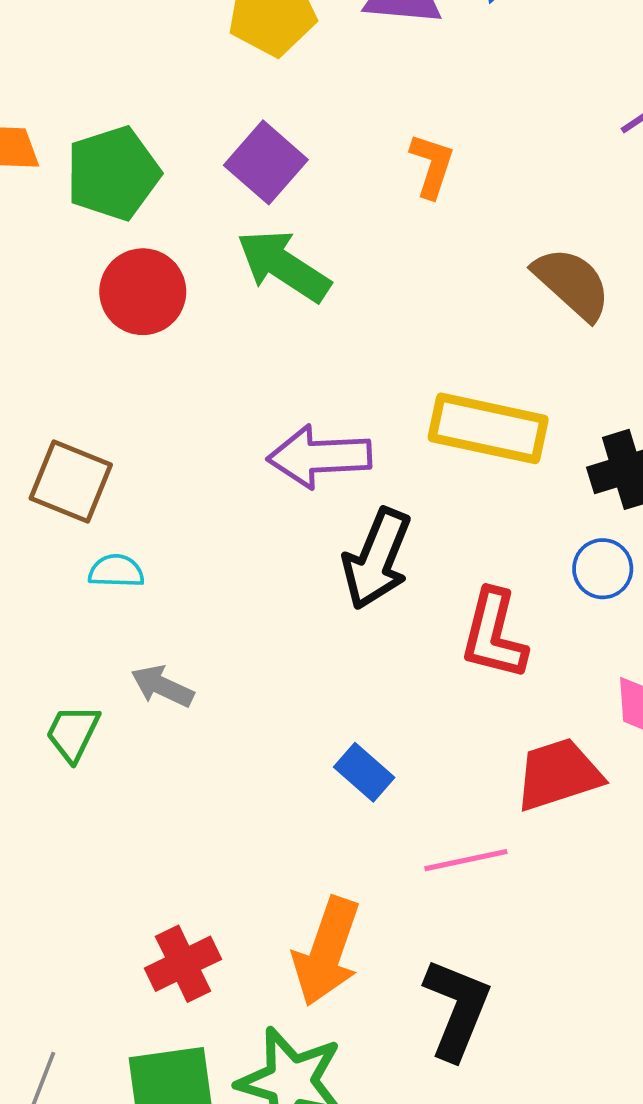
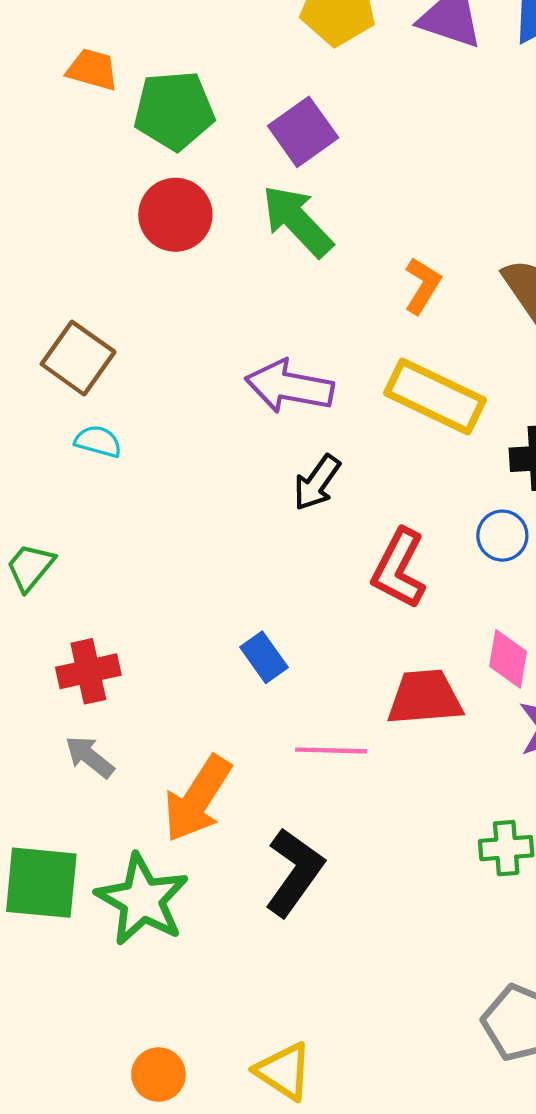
orange L-shape: (432, 166) -> (422, 286), moved
black arrow: (377, 559) -> (317, 483), size x0.7
gray arrow: (162, 686) -> (90, 757), moved
red cross: (183, 964) -> (88, 671), moved

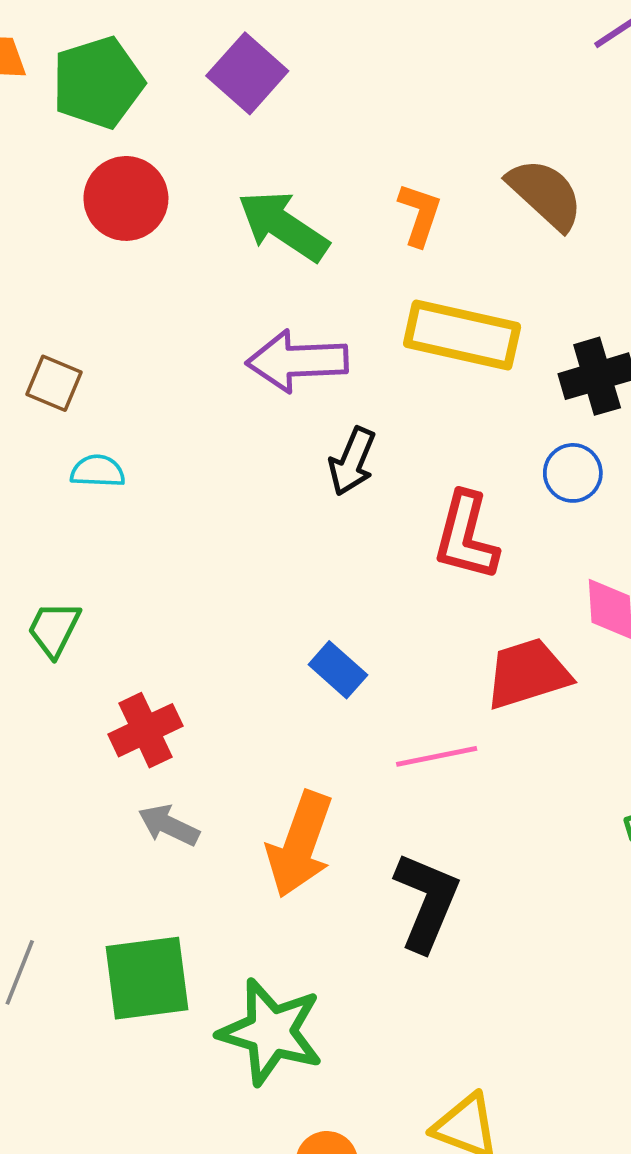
green arrow: (297, 221) -> (283, 226), moved
brown square: (78, 358) -> (54, 383), size x0.7
green star: (142, 900) -> (271, 1032), moved

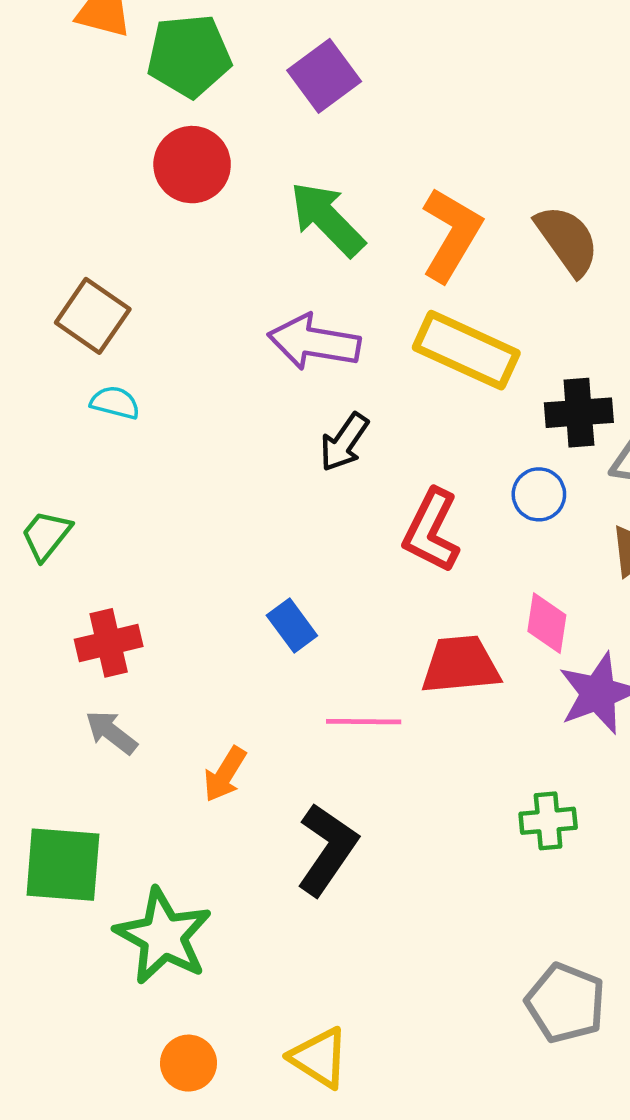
orange L-shape: (420, 214) -> (451, 235), size x1.6
brown square: (54, 383) -> (93, 316), size x1.4
orange arrow: (300, 844) -> (225, 774), size x0.6

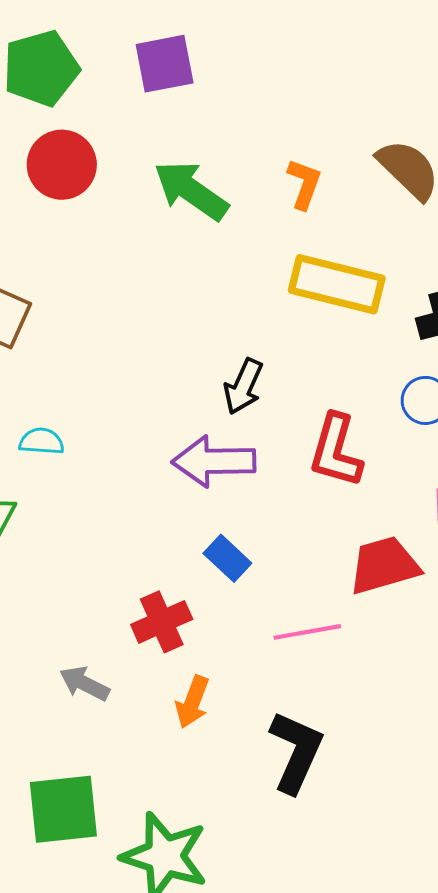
purple square: (324, 76) -> (165, 64), turned 36
orange L-shape: (451, 235) -> (304, 184), size x0.6
purple arrow: (314, 342) -> (214, 461), moved
cyan semicircle: (115, 403) -> (42, 441), moved
red cross: (109, 643) -> (162, 622), moved

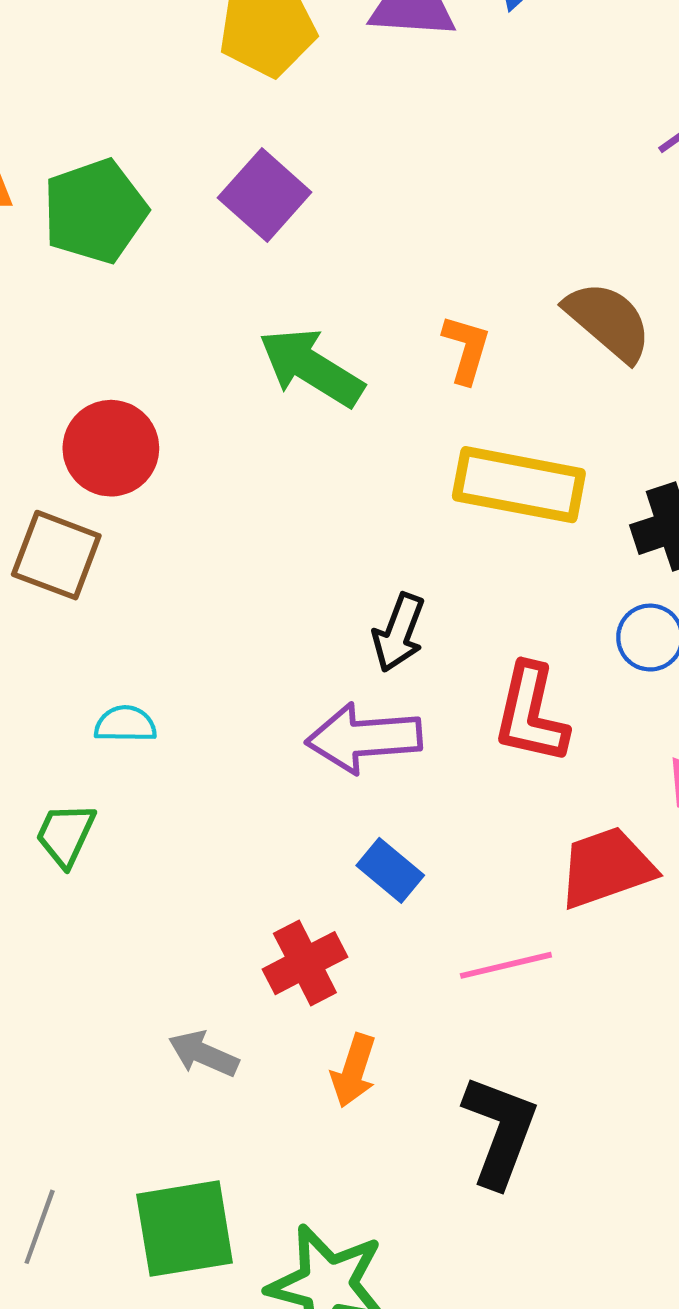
purple square: (165, 64) -> (265, 195), turned -34
red circle: (62, 165) -> (111, 448), moved

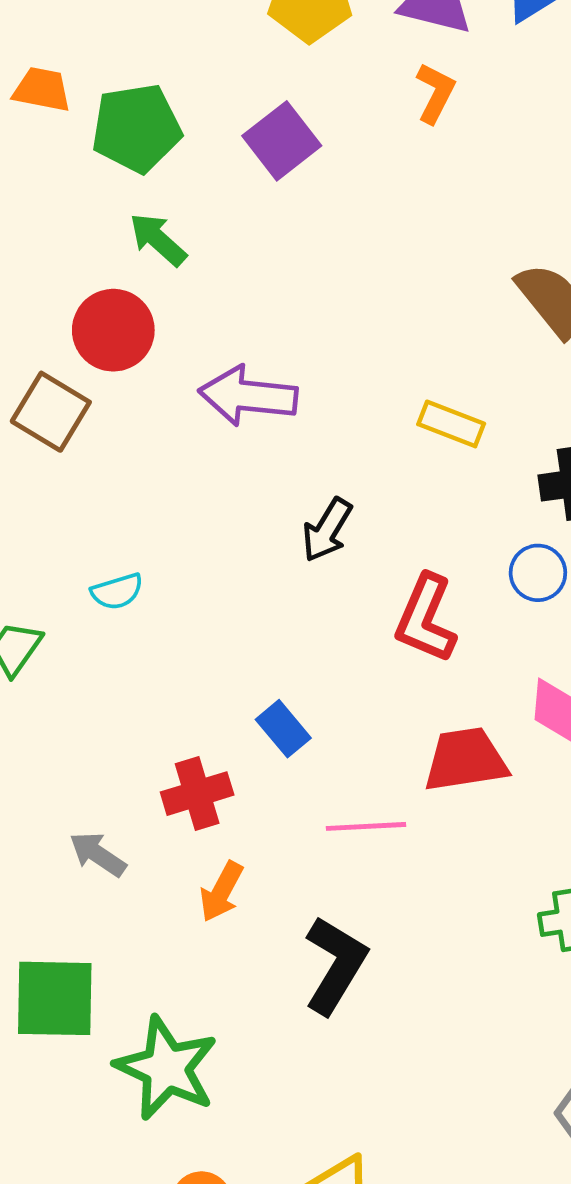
orange L-shape: (466, 349) -> (435, 93), moved
green arrow: (311, 367) -> (158, 239), moved, size x0.7
yellow rectangle: (519, 485) -> (451, 424), size x0.6
cyan semicircle: (125, 724) -> (117, 591), moved, turned 152
purple arrow: (364, 738) -> (248, 396), moved

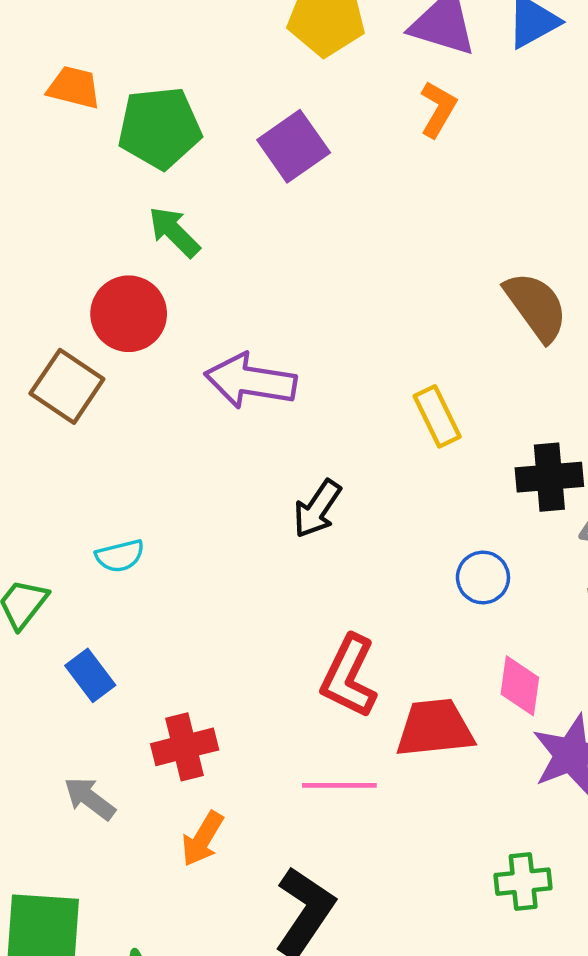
yellow rectangle: (451, 424) -> (437, 416), turned 40
blue circle: (538, 573) -> (483, 577), moved
red L-shape: (426, 619) -> (349, 676), moved
blue rectangle: (283, 729) -> (90, 675), moved

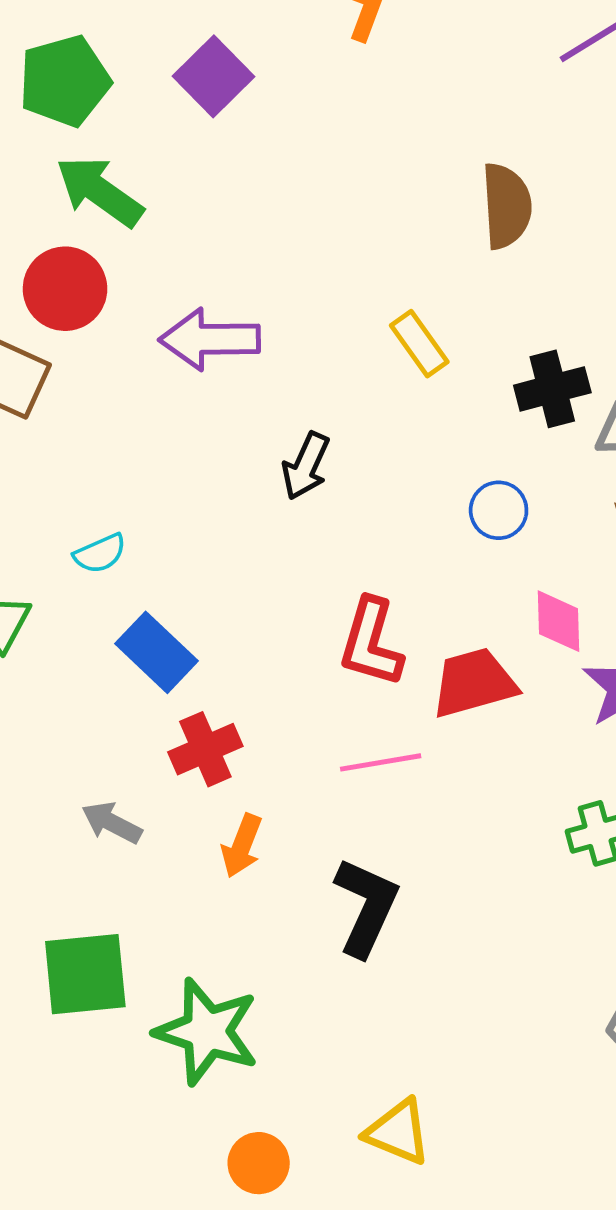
green arrow: (174, 232) -> (100, 191), size x1.4
brown semicircle: (536, 306) -> (506, 206), turned 42
blue rectangle: (90, 675) -> (157, 652), moved, size x1.4

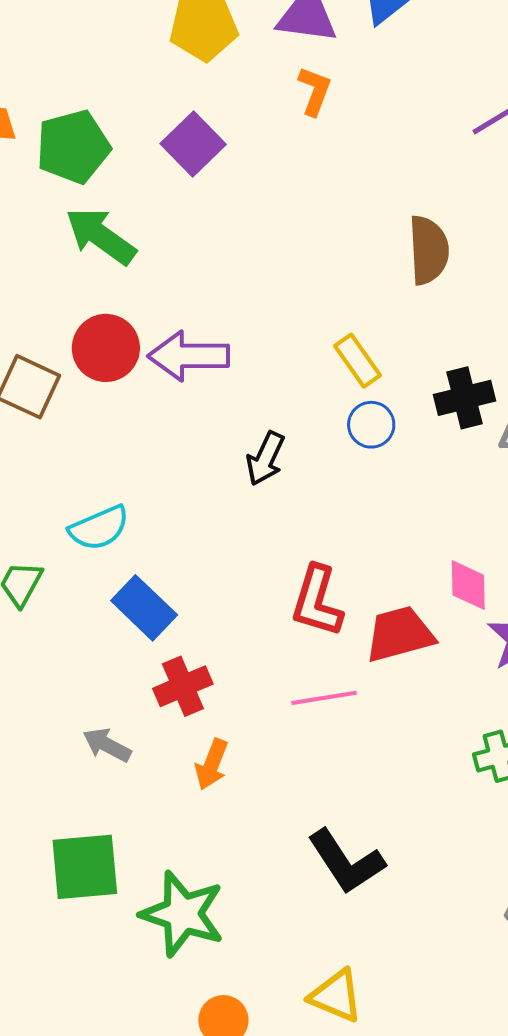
red circle: (65, 289) -> (106, 348), moved
blue circle: (499, 510) -> (371, 425), moved
cyan semicircle: (100, 554) -> (99, 528), size x1.4
black L-shape: (366, 907) -> (346, 862), moved, turned 122

